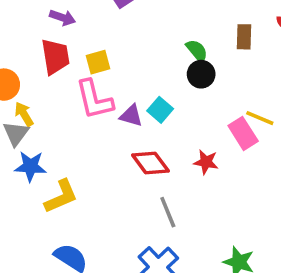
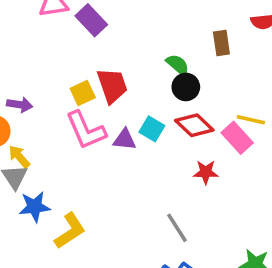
purple arrow: (62, 18) -> (20, 105), moved
red trapezoid: (55, 57) -> (112, 86), moved
red diamond: (150, 163) -> (194, 125), moved

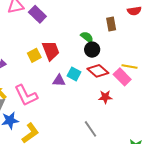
pink L-shape: (86, 130) -> (26, 95), moved

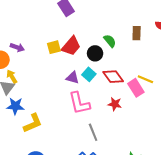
black circle: (92, 50) -> (95, 53), moved
red trapezoid: (51, 51) -> (71, 46), turned 50
pink L-shape: (26, 95) -> (79, 103), moved

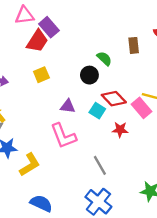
red trapezoid: (71, 46) -> (37, 41), moved
cyan square: (89, 74) -> (97, 111), moved
pink L-shape: (79, 103) -> (63, 136), moved

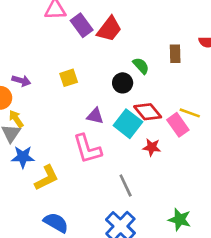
red trapezoid: (37, 41) -> (109, 29), moved
cyan square: (97, 111) -> (128, 124), size x1.5

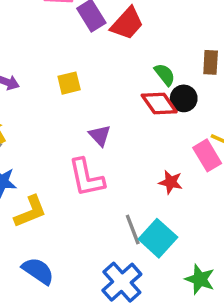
black circle: (123, 83) -> (184, 98), moved
red diamond: (148, 112) -> (159, 104), moved
purple triangle: (95, 116) -> (100, 135), turned 30
cyan square: (128, 124) -> (158, 238), moved

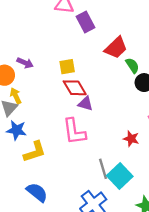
red trapezoid: (127, 23) -> (116, 48), moved
red diamond: (159, 104) -> (75, 88), moved
purple triangle: (100, 135) -> (85, 104), turned -35

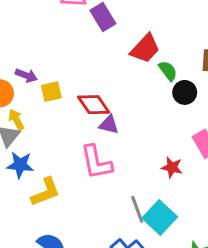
yellow square: (67, 67) -> (51, 92), moved

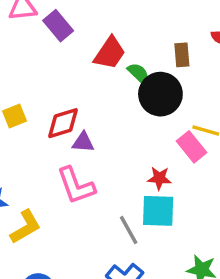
black circle: (185, 92) -> (160, 94), size x1.6
red diamond: (94, 105) -> (63, 123), turned -64
cyan square: (160, 217) -> (158, 211), moved, turned -32

